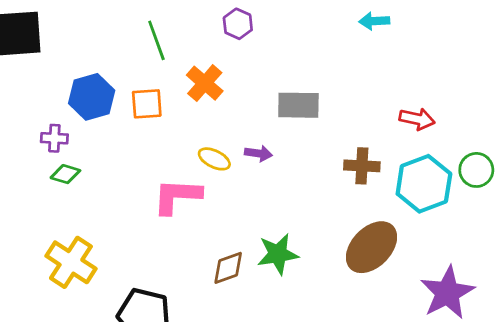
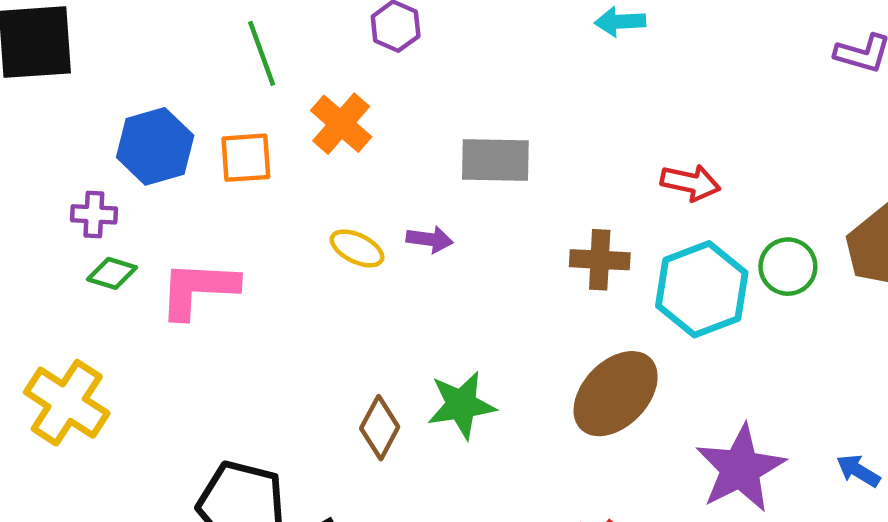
pink L-shape: (177, 196) -> (198, 289), moved
yellow cross: (71, 262) -> (67, 403), moved
brown diamond: (228, 268) -> (380, 428), turned -42

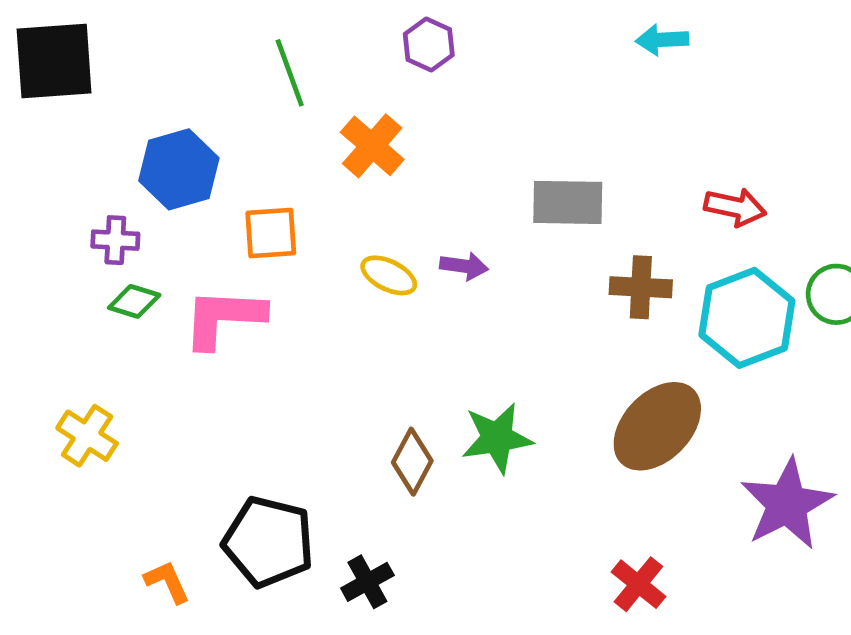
orange square: (246, 158) -> (271, 233), moved
gray rectangle: (495, 160) -> (568, 202), moved
yellow cross: (67, 403) -> (87, 436), size x0.7

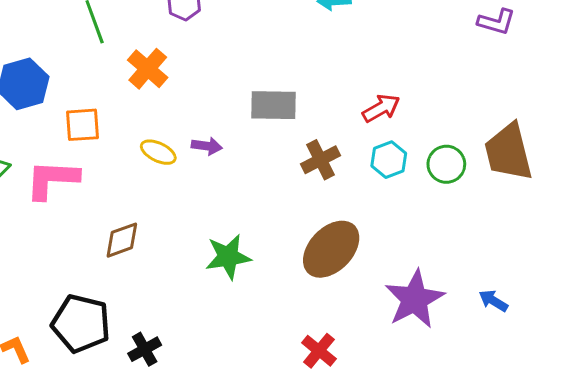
red arrow: (735, 207) -> (381, 108), turned -42
brown cross: (641, 287) -> (321, 160), turned -30
cyan hexagon: (747, 318) -> (389, 160), moved, size x0.6
brown diamond: (412, 462) -> (122, 240), moved, turned 42

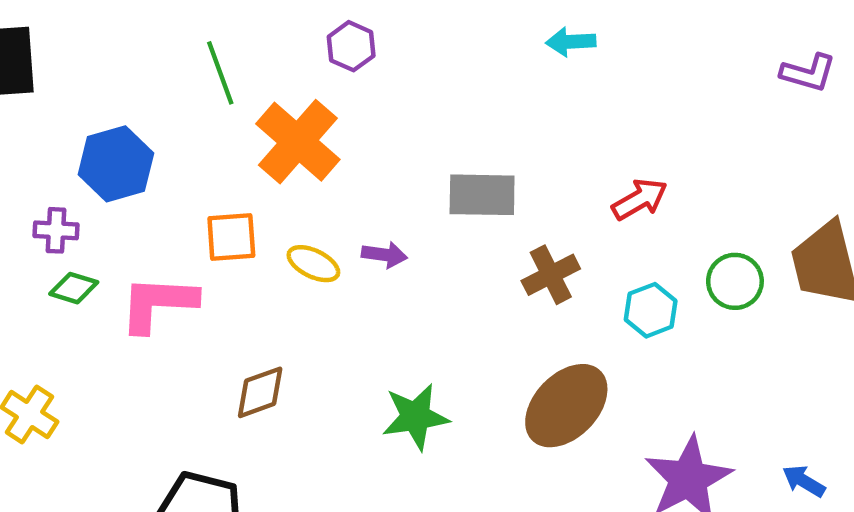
orange cross: (148, 69) -> (298, 142), size x1.4
orange square: (82, 125) -> (231, 237), moved
cyan hexagon: (389, 160) -> (651, 310), moved

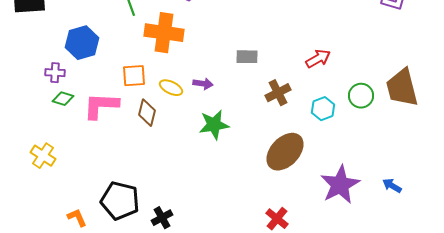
orange cross: (298, 142) -> (164, 33), turned -33
gray rectangle: (482, 195) -> (247, 57), size x0.7
brown diamond: (260, 392) -> (147, 113), moved, turned -56
green star: (415, 417) -> (214, 125), moved

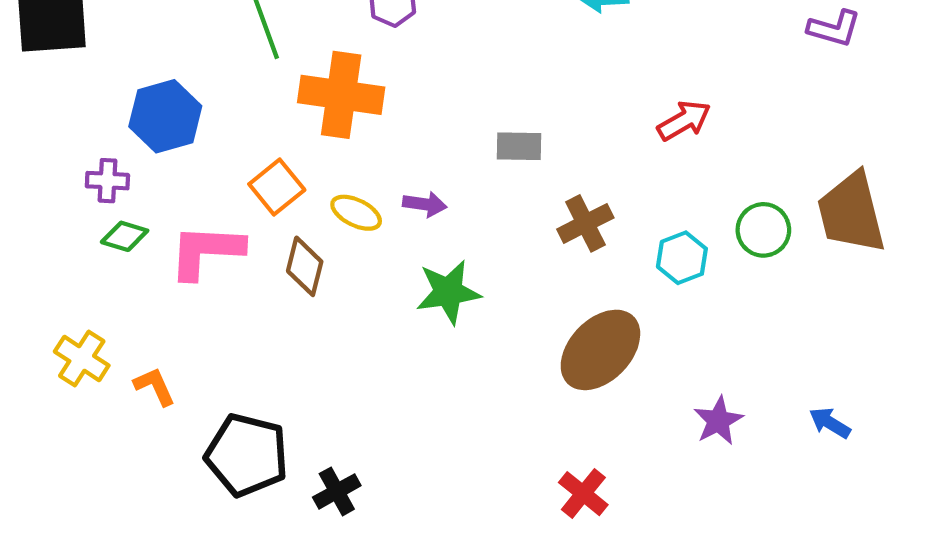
red arrow: (318, 59) -> (684, 121), moved
orange square: (134, 76) -> (277, 187), turned -35
purple star: (340, 185) -> (718, 421), size x0.6
orange L-shape: (77, 218) -> (155, 386), moved

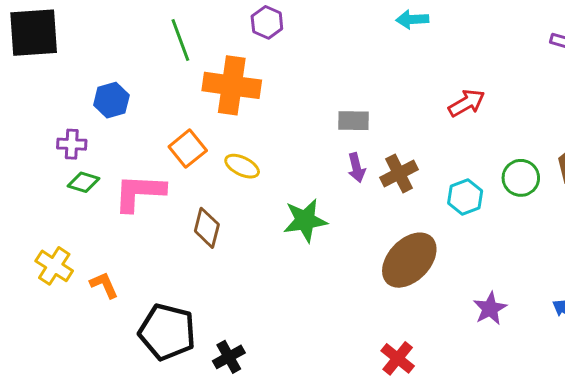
blue hexagon: (165, 116) -> (111, 100), size x0.7
purple arrow: (425, 204) -> (356, 168), moved, turned 68
brown diamond: (305, 266) -> (207, 228), moved

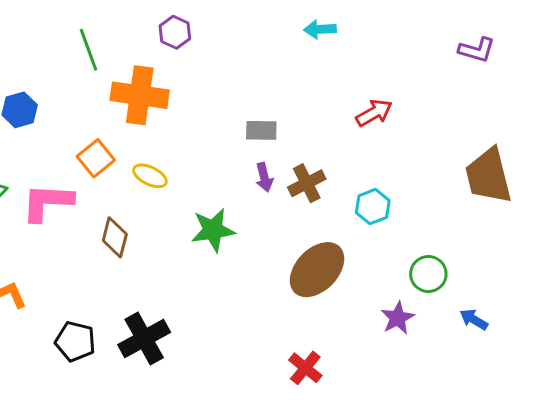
green circle: (521, 178) -> (428, 274), moved
black pentagon: (167, 332) -> (75, 341), size x0.7
black cross: (229, 357) -> (144, 338), moved, size x1.6

